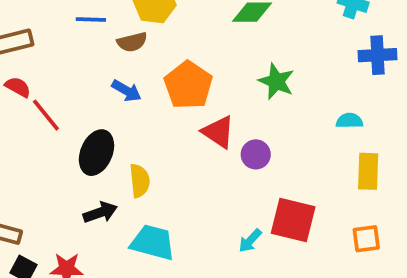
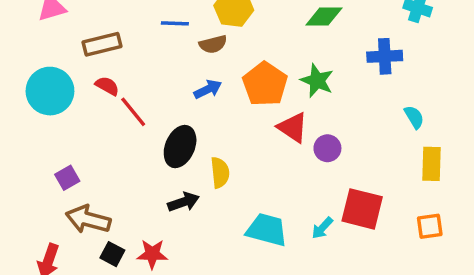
blue cross: (377, 55) -> (385, 56), moved
green star: (276, 81) -> (317, 81), moved
blue arrow: (126, 91) -> (208, 89), turned -56
cyan semicircle: (349, 121) -> (414, 117), turned 60
cyan trapezoid: (153, 242) -> (267, 230), moved

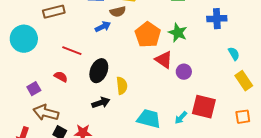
red semicircle: (107, 86) -> (61, 77), moved
blue arrow: (208, 89) -> (103, 27), moved
red line: (133, 112) -> (72, 51), turned -30
yellow rectangle: (431, 164) -> (244, 81), turned -36

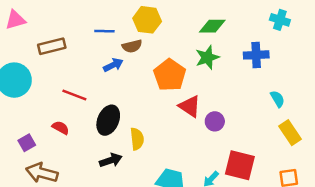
green star: (178, 33) -> (207, 57), moved, turned 30

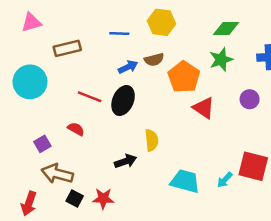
brown semicircle: (132, 46) -> (154, 60), moved
black ellipse: (108, 120) -> (123, 100), moved
purple circle: (215, 121) -> (250, 99), moved

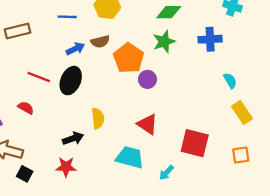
purple circle: (250, 99) -> (147, 79), moved
red triangle: (204, 108) -> (147, 124), moved
cyan arrow: (225, 180) -> (166, 173), moved
red star: (103, 198) -> (66, 167), moved

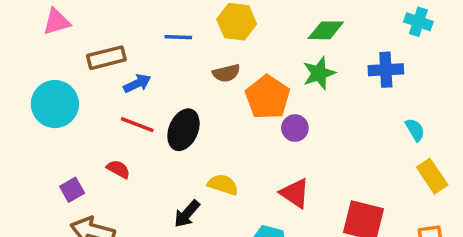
blue arrow: (75, 49) -> (137, 83), moved
yellow semicircle: (98, 118) -> (223, 185), turned -66
black arrow: (73, 138) -> (187, 214), turned 150

